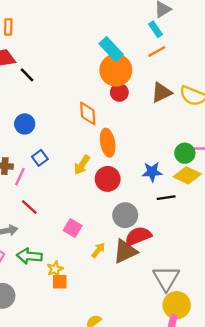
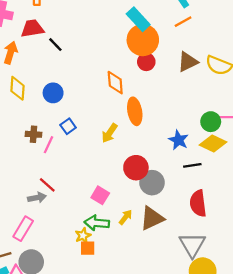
blue star: (152, 172) -> (178, 140), turned 30
red circle: (108, 179) -> (136, 168), moved
red line: (29, 207) -> (47, 185), moved
red semicircle: (138, 236) -> (198, 203), moved, turned -75
green arrow: (29, 256) -> (97, 223), moved

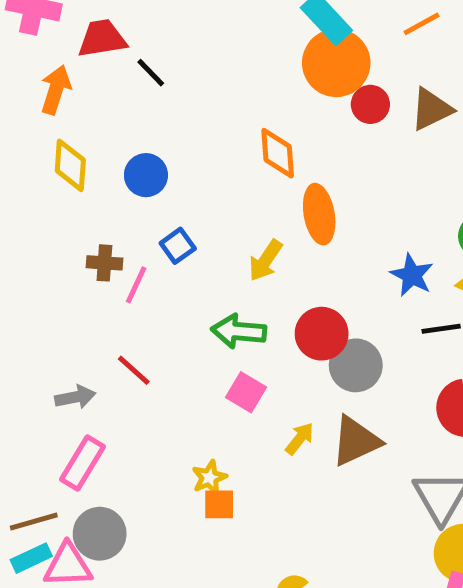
red circle: (146, 62) -> (370, 104), moved
gray arrow: (37, 198) -> (75, 397), moved
green arrow: (97, 223) -> (239, 331), moved

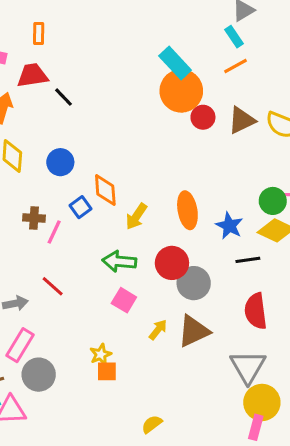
orange diamond: (278, 153) -> (105, 190), moved
orange ellipse: (319, 214) -> (187, 210), moved
gray circle: (100, 534) -> (39, 375), moved

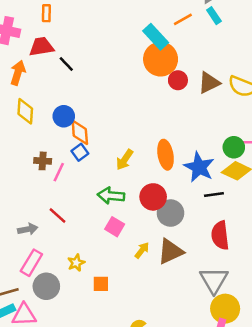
cyan rectangle: (234, 37) -> (214, 16), moved
orange line: (236, 66) -> (183, 19), moved
orange diamond: (105, 190) -> (80, 132), moved
blue star: (229, 226) -> (199, 167), size x1.4
yellow star: (101, 354) -> (76, 263), moved

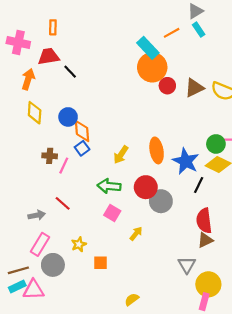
black line: (214, 194) -> (199, 185), turned -56
brown triangle: (170, 252) -> (205, 240), moved, size x0.7
gray triangle: (214, 280) -> (187, 265), moved, size x0.7

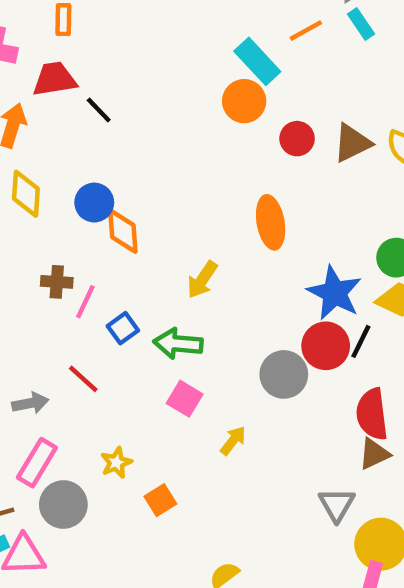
orange circle: (152, 67) -> (244, 101), moved, size x0.7
blue square: (82, 148) -> (123, 328), moved
orange ellipse: (157, 150) -> (271, 222), moved
red circle: (146, 187) -> (326, 346), moved
orange square: (100, 263) -> (160, 500), turned -32

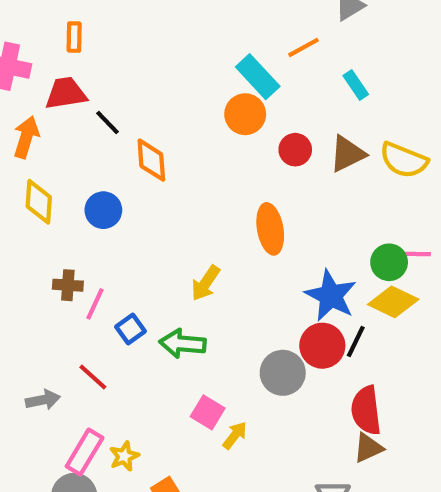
cyan rectangle: (361, 24) -> (356, 85), moved
orange diamond: (123, 231) -> (151, 160), moved
pink square: (185, 399) -> (208, 412), moved
pink rectangle: (37, 463) -> (85, 452), moved

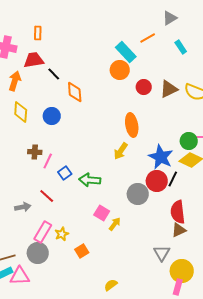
cyan rectangle: (356, 85) -> (181, 47), moved
yellow arrow: (206, 283) -> (121, 151), moved

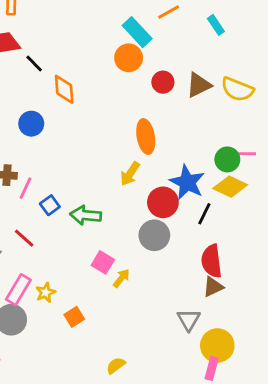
red circle: (157, 181) -> (163, 202), moved

